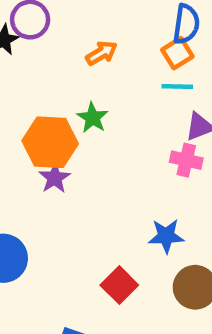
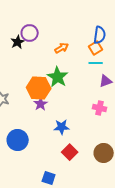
green star: (93, 118) -> (58, 77), size x1.5
pink cross: (186, 160) -> (100, 108), moved
blue star: (166, 236) -> (62, 127), moved

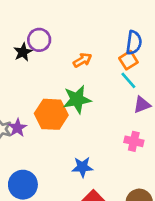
cyan line: (96, 63) -> (128, 80), turned 48
green star: (58, 77) -> (77, 99), turned 30
purple star: (41, 104) -> (17, 128), moved

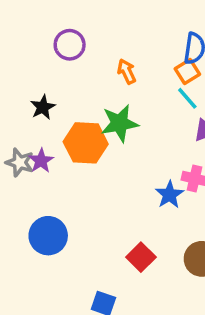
black star: (23, 52) -> (43, 107), moved
orange arrow: (82, 60) -> (127, 72), turned -84
blue star: (82, 167) -> (169, 195), moved, turned -30

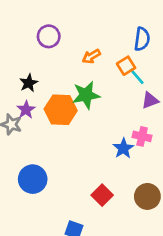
orange arrow: (127, 72) -> (91, 56), turned -96
orange square: (187, 72) -> (126, 66), moved
purple star: (41, 161) -> (26, 110), moved

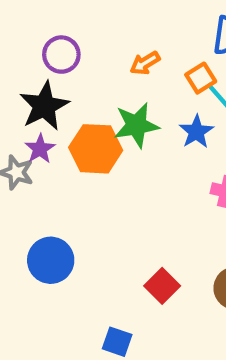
purple circle: (49, 36) -> (61, 55), moved
black star: (29, 83) -> (44, 106), size x1.6
blue star: (123, 148) -> (196, 132), moved

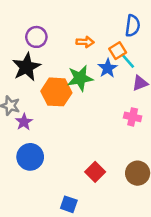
orange arrow: (145, 63) -> (85, 42), turned -147
blue star: (196, 132) -> (108, 68), moved
purple star: (40, 149) -> (24, 122), moved

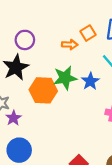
orange square: (118, 51) -> (88, 33), moved
blue star: (108, 68) -> (90, 81), moved

